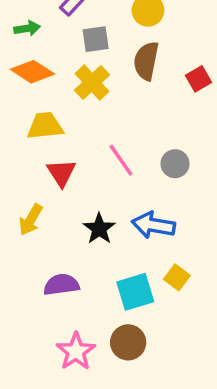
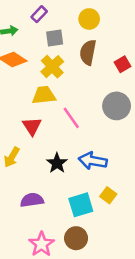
yellow trapezoid: (45, 126) -> (44, 95), moved
gray circle: (175, 164) -> (117, 106), moved, size x1.5

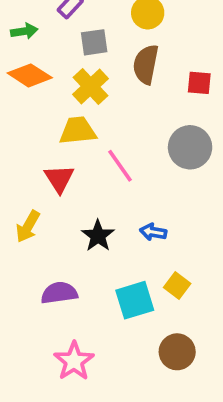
red square: (122, 64) -> (199, 83), turned 35
blue arrow: (93, 161) -> (153, 232), size x0.6
brown circle: (76, 238) -> (177, 352), moved

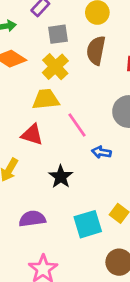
red triangle: (59, 179) -> (32, 135), turned -40
blue arrow: (153, 232) -> (101, 152), moved

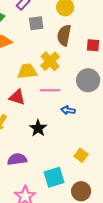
yellow cross: (55, 67) -> (50, 61), moved
pink line: (77, 125) -> (50, 90), turned -54
cyan square: (88, 224) -> (54, 177), moved

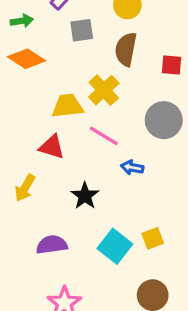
pink line: (50, 90) -> (104, 136), turned 30
yellow square: (81, 155) -> (153, 238), turned 32
cyan square: (54, 177) -> (115, 246), moved, turned -35

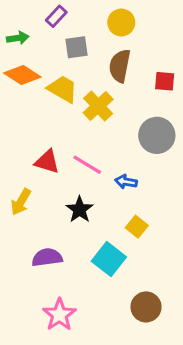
yellow trapezoid: (68, 106) -> (63, 89), moved, turned 36
pink line: (104, 136) -> (87, 165), moved
yellow square: (153, 238) -> (137, 227), moved, turned -30

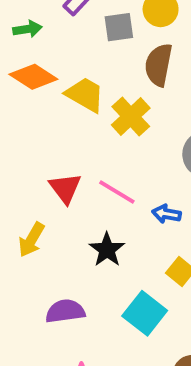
gray square: (76, 47) -> (119, 27), moved
red triangle: (47, 162) -> (65, 188), turned 36

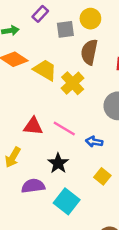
red triangle: (65, 188) -> (33, 126), turned -48
purple semicircle: (65, 311) -> (33, 186), moved
cyan square: (145, 313) -> (67, 201), moved

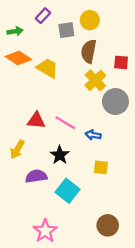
yellow cross: (73, 83) -> (95, 80), moved
yellow square: (102, 176) -> (101, 167), turned -32

